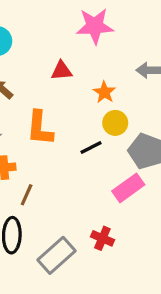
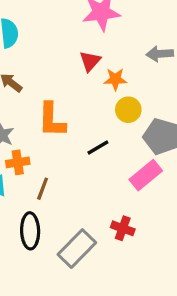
red triangle: (62, 71) -> (90, 61), moved, turned -40
orange star: (104, 92) -> (115, 79), turned -30
black line: (91, 148) -> (98, 147), moved

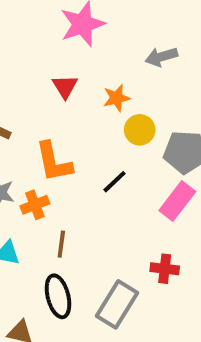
red triangle: (90, 61) -> (65, 87), moved
orange cross: (18, 162) -> (35, 205), moved

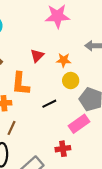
red triangle: (65, 87) -> (37, 56), moved
red cross: (165, 269) -> (63, 149), moved, turned -32

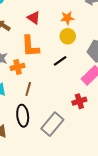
red triangle: (37, 56) -> (34, 18), moved, turned -32
yellow circle: (71, 81) -> (68, 36), moved

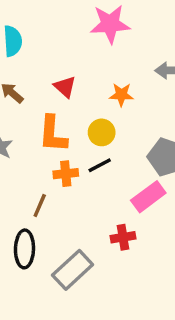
yellow circle: (68, 36) -> (102, 132), moved
orange cross: (18, 67) -> (66, 174), moved

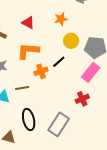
yellow circle: (102, 132) -> (71, 41), moved
orange L-shape: (53, 134) -> (28, 51), turned 105
brown line: (40, 205) -> (22, 88), moved, turned 72

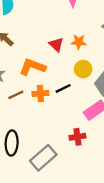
red triangle: (28, 23) -> (56, 45), moved
brown line: (22, 88) -> (16, 95), moved, turned -32

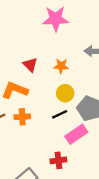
red triangle: (56, 45) -> (30, 65), moved
black line: (63, 88) -> (60, 114), moved

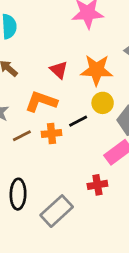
orange star: (61, 66) -> (97, 70), size x1.6
black line: (60, 114) -> (78, 121), moved

